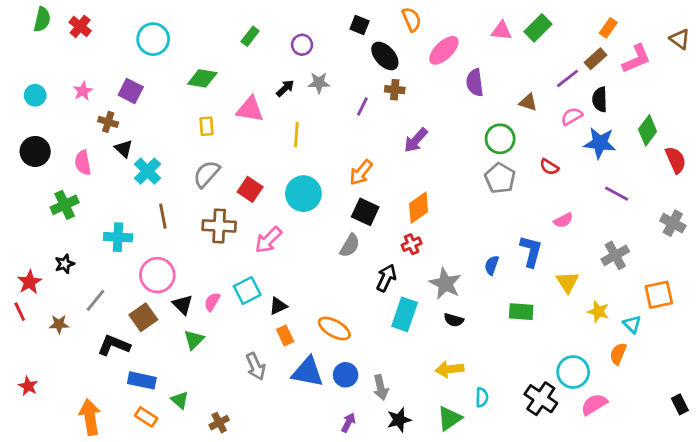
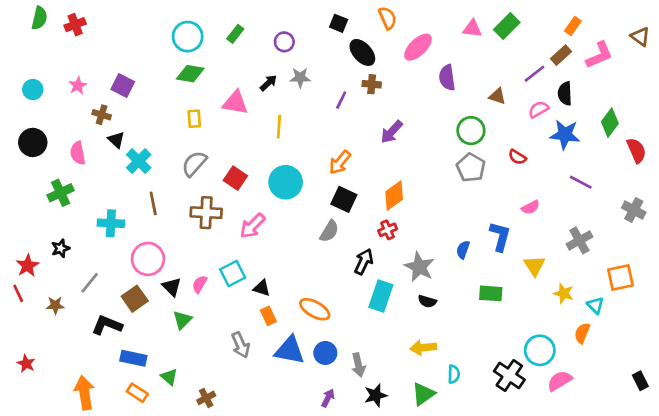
red cross: (80, 26) -> (75, 25), turned 30
cyan circle: (153, 39) -> (188, 37), moved
black triangle: (278, 306) -> (262, 288), turned 42

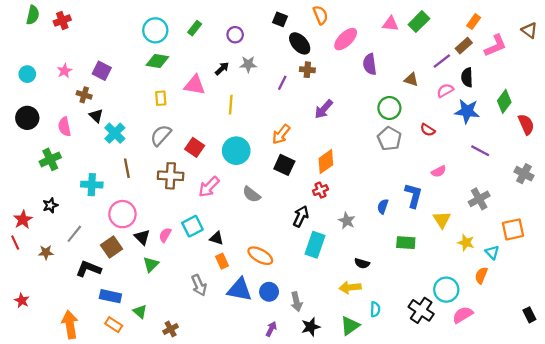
gray semicircle: (329, 231) -> (252, 194), moved, turned 96
gray star: (419, 267) -> (347, 221), size x0.7
black semicircle: (427, 301) -> (362, 263), moved

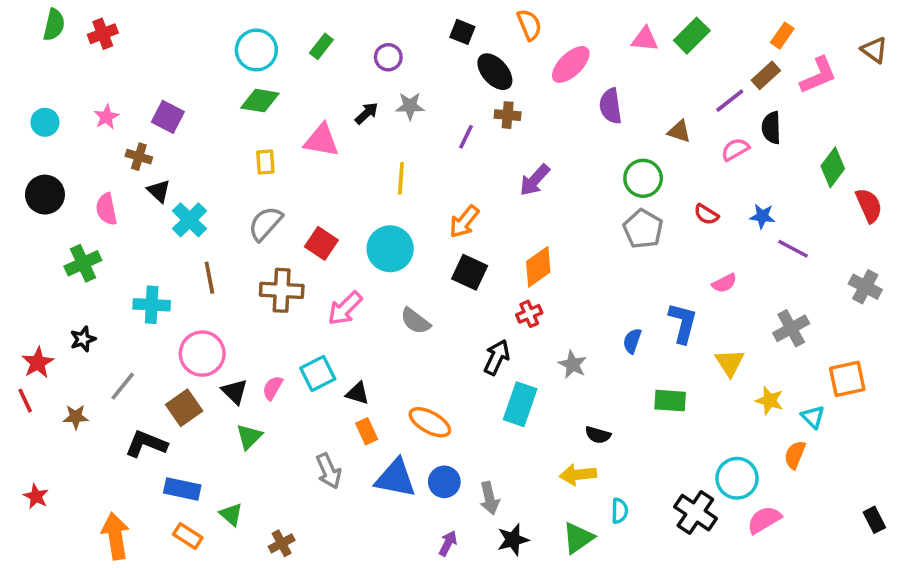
yellow line: (231, 105) -> (401, 178), moved
blue star: (467, 111) -> (762, 216), moved, size x0.6

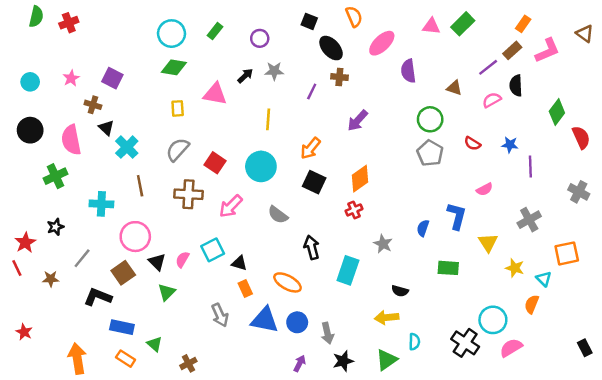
pink semicircle: (106, 209) -> (71, 140), size x1.4
purple line: (793, 249) -> (530, 166), turned 60
black arrow: (497, 357) -> (312, 247), moved, turned -40

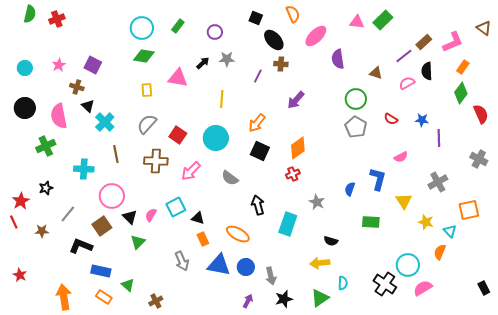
orange rectangle: (523, 24) -> (463, 67), moved

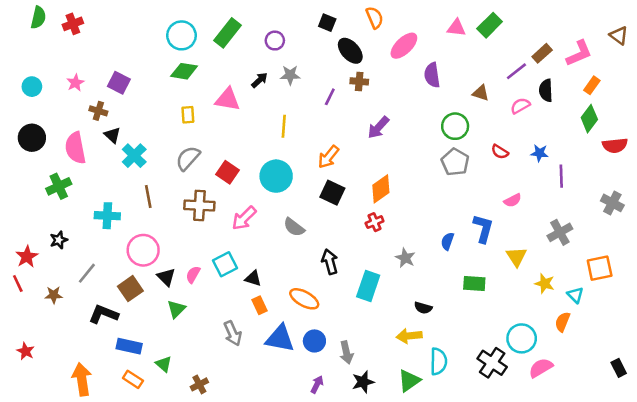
green rectangle: (178, 26) -> (228, 33), size x1.6
red semicircle: (481, 114) -> (615, 145), turned 108
cyan semicircle: (343, 283) -> (438, 361), size x1.5

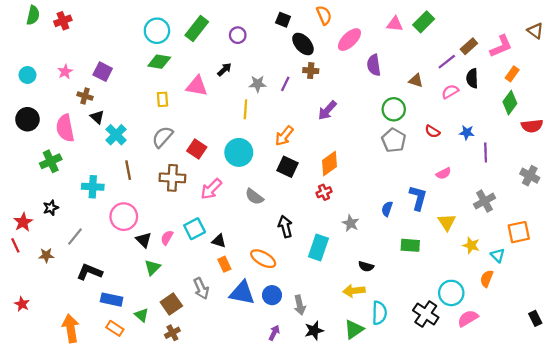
gray star: (290, 75) -> (258, 84), moved
brown square: (130, 289) -> (171, 304), moved

